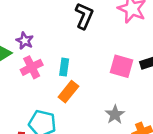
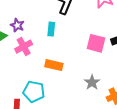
cyan rectangle: (64, 67) -> (51, 29), moved
orange rectangle: (68, 92) -> (54, 65), turned 66

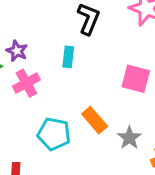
orange rectangle: (54, 65) -> (95, 120), moved, turned 36
cyan pentagon: (34, 92) -> (54, 134), moved

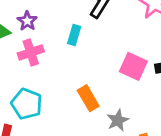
cyan pentagon: (54, 134) -> (27, 104), moved

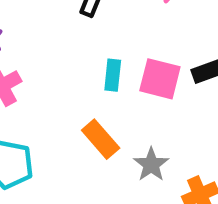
cyan rectangle: (74, 35) -> (113, 75), moved

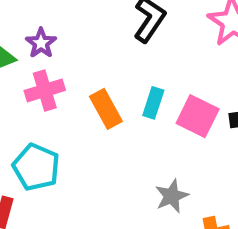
orange rectangle: (101, 139) -> (106, 109), moved

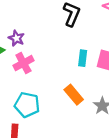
orange rectangle: (106, 109) -> (74, 95), moved

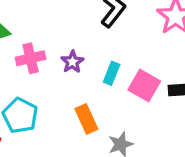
purple star: (16, 38) -> (72, 62), moved

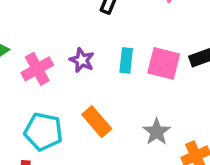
orange rectangle: (86, 119) -> (97, 122), moved

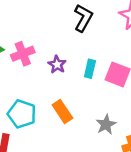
pink cross: (37, 69) -> (23, 54), moved

